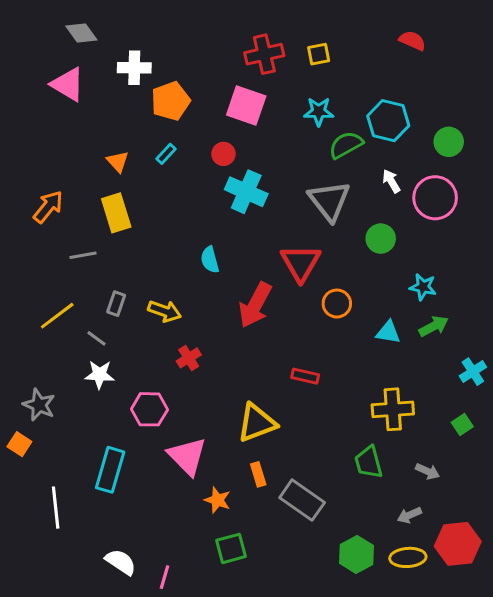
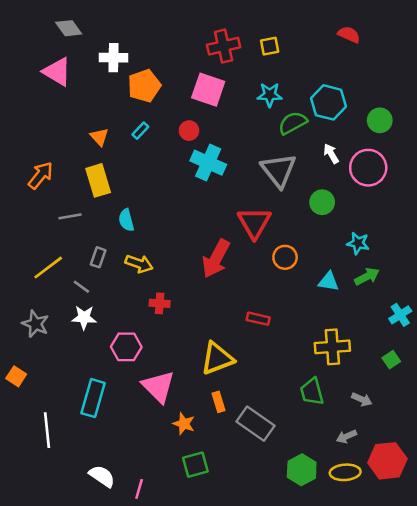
cyan semicircle: (210, 260) -> (126, 220), moved
red cross: (189, 358) -> (160, 303), turned 36
gray star: (39, 405) -> (35, 324), moved

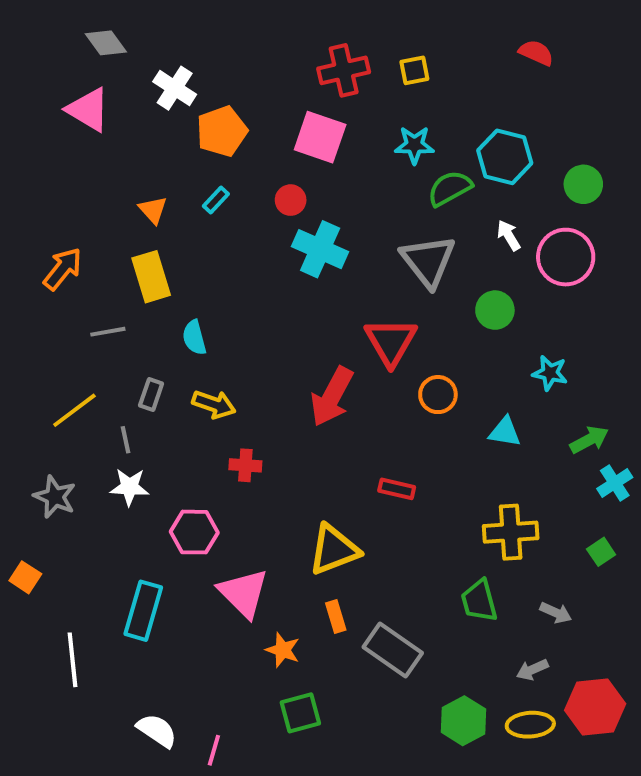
white cross: (113, 58) -> (175, 88), turned 32
green arrow: (367, 276) -> (589, 440), moved
gray line: (81, 287) -> (126, 440), turned 42

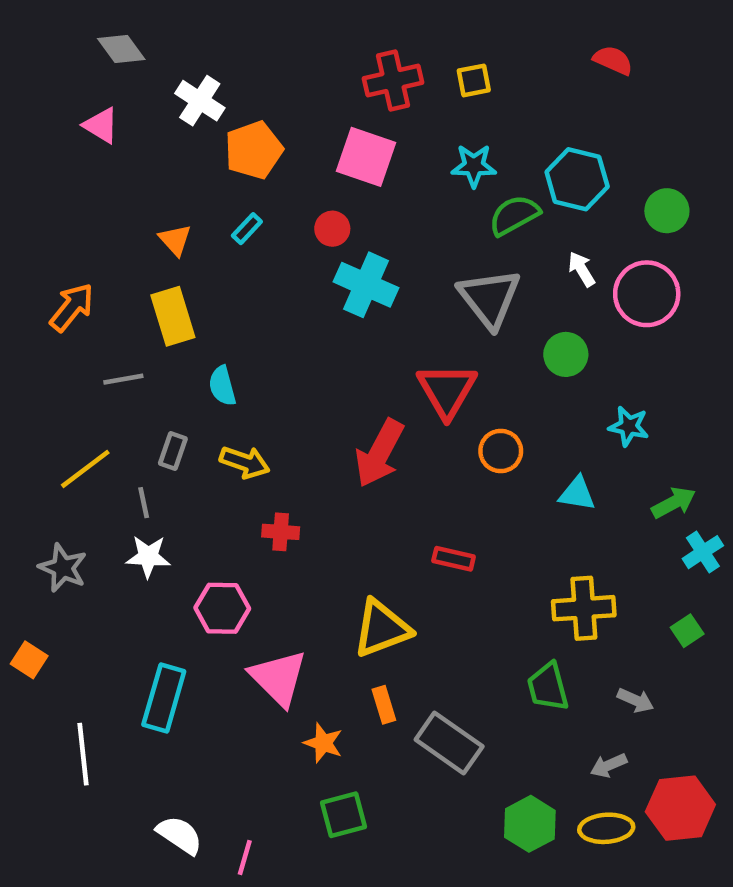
pink triangle: (88, 110) -> (101, 125), size x0.7

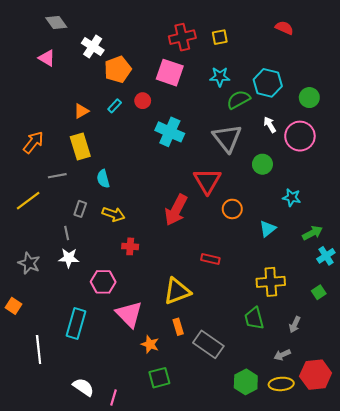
red circle: (332, 229) -> (143, 101), moved
orange triangle: (175, 240) -> (81, 111), turned 42
yellow line: (85, 469) -> (28, 201), moved
cyan triangle: (577, 494) -> (268, 229), turned -48
gray arrow: (635, 700) -> (295, 325), turned 91

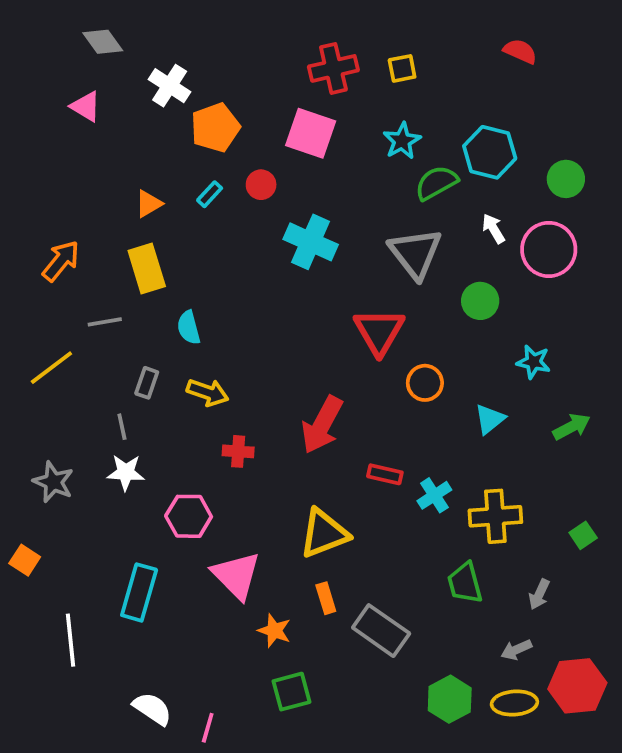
cyan star: (220, 77) -> (402, 141), turned -30
red arrow: (176, 210) -> (322, 425), moved
cyan cross: (326, 256) -> (434, 495), moved

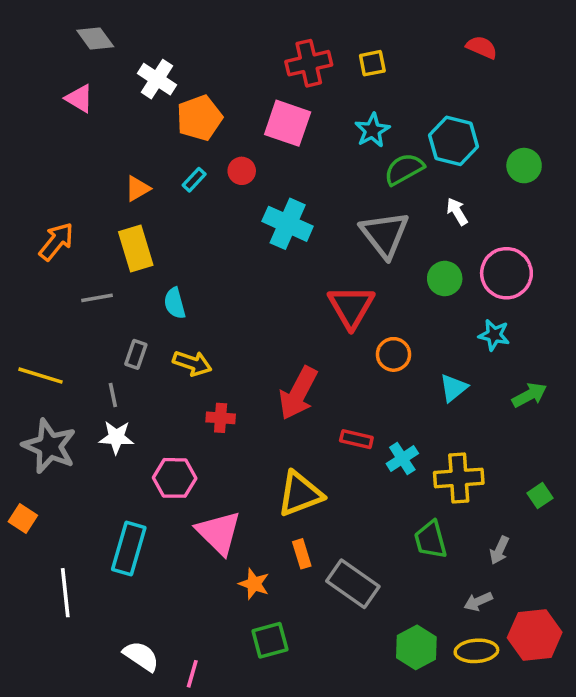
pink circle: (549, 249) -> (506, 273), moved
yellow line: (51, 368) -> (41, 376), moved, turned 54
gray star: (53, 482) -> (49, 446), size x1.4

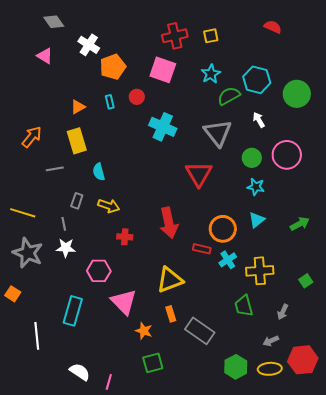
green circle: (524, 166) -> (297, 94), size x1.4
cyan rectangle: (194, 180) -> (110, 102), turned -56
cyan star: (494, 335) -> (256, 187), moved
orange circle: (393, 354) -> (223, 229), moved, size x1.4
red arrow: (298, 393) -> (169, 223), turned -40

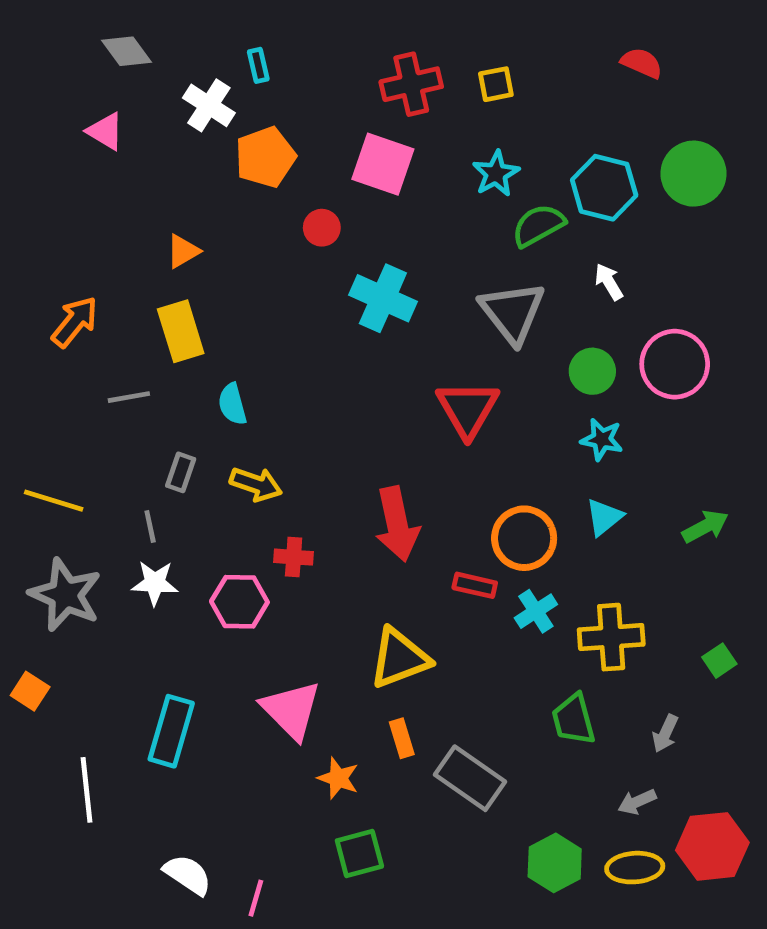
green circle: (297, 94) -> (694, 174), moved
cyan rectangle: (110, 102) -> (258, 65), moved
pink hexagon: (99, 271) -> (239, 602), moved

